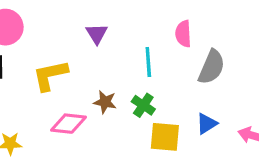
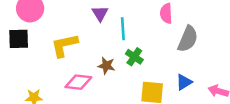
cyan line: (148, 62) -> (123, 29), moved
green cross: (143, 105) -> (134, 57), moved

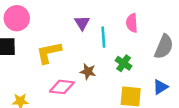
pink semicircle: (166, 13) -> (132, 23), moved
green cross: (134, 57) -> (124, 63), moved

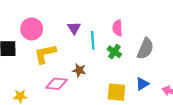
pink circle: (17, 18) -> (32, 29), moved
green cross: (124, 63) -> (114, 52), moved

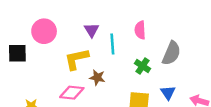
green cross: (114, 52) -> (142, 66), moved
yellow L-shape: (45, 54) -> (76, 59), moved
blue triangle: (142, 84) -> (168, 93), turned -32

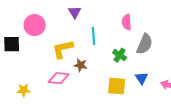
purple triangle: (92, 30) -> (75, 12), moved
pink semicircle: (140, 30) -> (127, 22), moved

